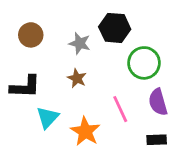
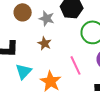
brown circle: (31, 35) -> (23, 12), moved

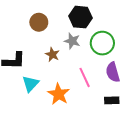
brown circle: (23, 12) -> (39, 22), moved
gray star: (47, 18) -> (72, 41), moved

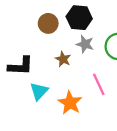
black hexagon: (80, 17) -> (79, 18), moved

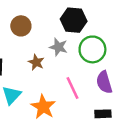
black hexagon: (79, 18) -> (74, 20), moved

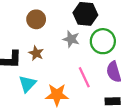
brown star: (36, 62) -> (36, 53), moved
orange star: (43, 107) -> (57, 95), turned -30

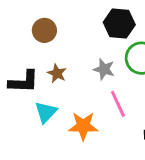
brown circle: (36, 19) -> (44, 30), moved
gray star: (71, 39) -> (104, 69), moved

